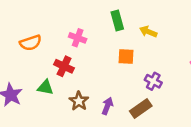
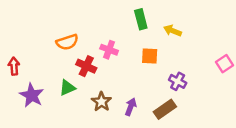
pink cross: (78, 38) -> (109, 50), moved
orange semicircle: (30, 43) -> (67, 42), moved
green triangle: (45, 87) -> (67, 88), turned -35

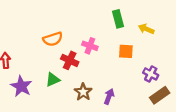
brown rectangle: (165, 109) -> (160, 95), moved

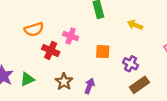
yellow arrow: (146, 29) -> (135, 25), moved
orange square: (126, 51) -> (103, 52), moved
green triangle: (53, 80) -> (27, 79), moved

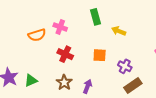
yellow arrow: (135, 25) -> (119, 31), moved
pink cross: (71, 36) -> (60, 27), moved
red cross: (51, 50) -> (65, 54), moved

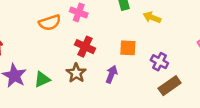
brown star: (64, 82) -> (76, 73), moved
purple arrow: (87, 87) -> (112, 74), moved

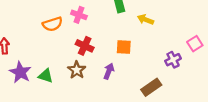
purple cross: (159, 62) -> (173, 60), moved, turned 35
green triangle: (42, 79) -> (46, 76), turned 42
brown rectangle: (170, 86) -> (151, 87), moved

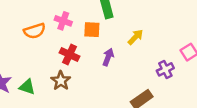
yellow arrow: (146, 20) -> (135, 37), moved, turned 112
orange square: (124, 47) -> (92, 30), moved
purple arrow: (109, 71) -> (108, 57), moved

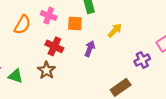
orange semicircle: (35, 31) -> (22, 25), turned -42

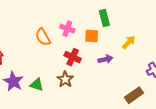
orange semicircle: (22, 25) -> (43, 37), turned 120
purple arrow: (90, 49) -> (105, 59), turned 56

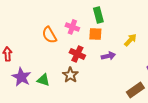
green rectangle: (104, 18) -> (98, 15), moved

